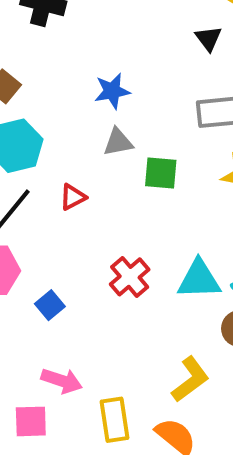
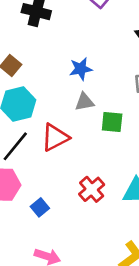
red triangle: (73, 197) -> (55, 137), size x1.6

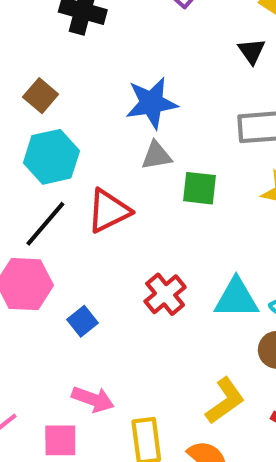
blue star: (81, 69) -> (152, 103), size x1.4

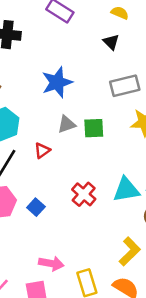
gray triangle: (156, 156) -> (67, 124), moved
red triangle: (109, 211) -> (42, 150), size x0.6
blue square: (83, 321) -> (36, 207), moved

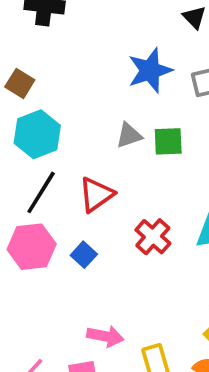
blue star: (57, 82) -> (150, 70), moved
red triangle: (42, 150) -> (96, 195), moved, size x1.5

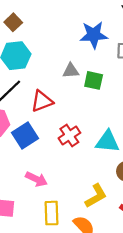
blue square: (84, 255) -> (25, 136), size x1.6
pink arrow: (105, 336) -> (36, 179), moved

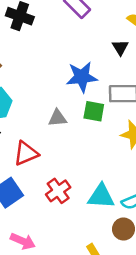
green square: (94, 80) -> (94, 111), moved

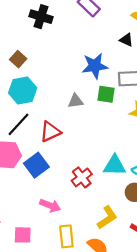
black triangle: (120, 47) -> (126, 40), turned -32
red cross: (58, 191) -> (82, 177), moved

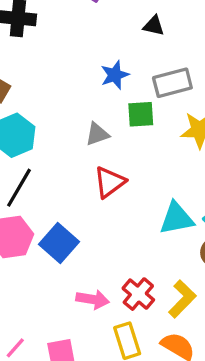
blue star: (95, 66) -> (115, 75), size x0.7
red triangle: (50, 132) -> (110, 182), moved
red cross: (82, 177) -> (138, 294), moved

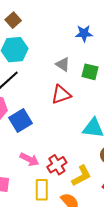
green square: (141, 114) -> (90, 72), moved
gray triangle: (97, 134) -> (63, 64), turned 35

